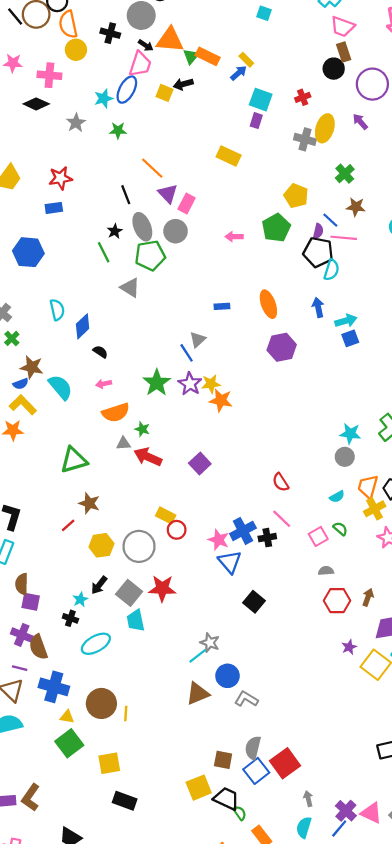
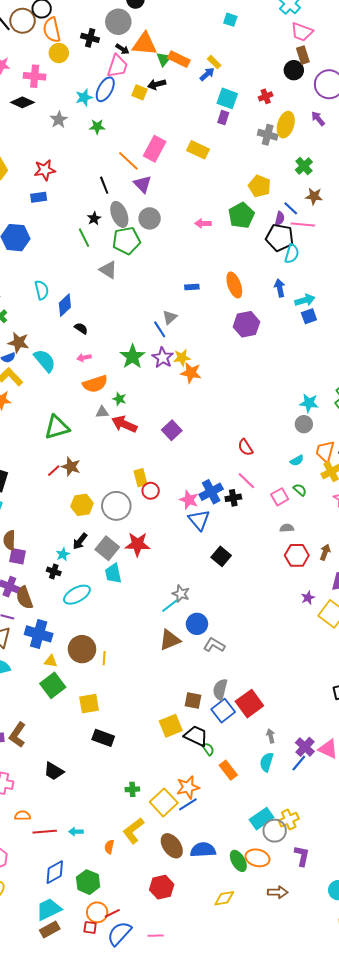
pink rectangle: (187, 204) -> (155, 149), moved, size x1.4
yellow rectangle: (166, 515) -> (141, 478), turned 48
red line: (68, 525) -> (54, 471), moved

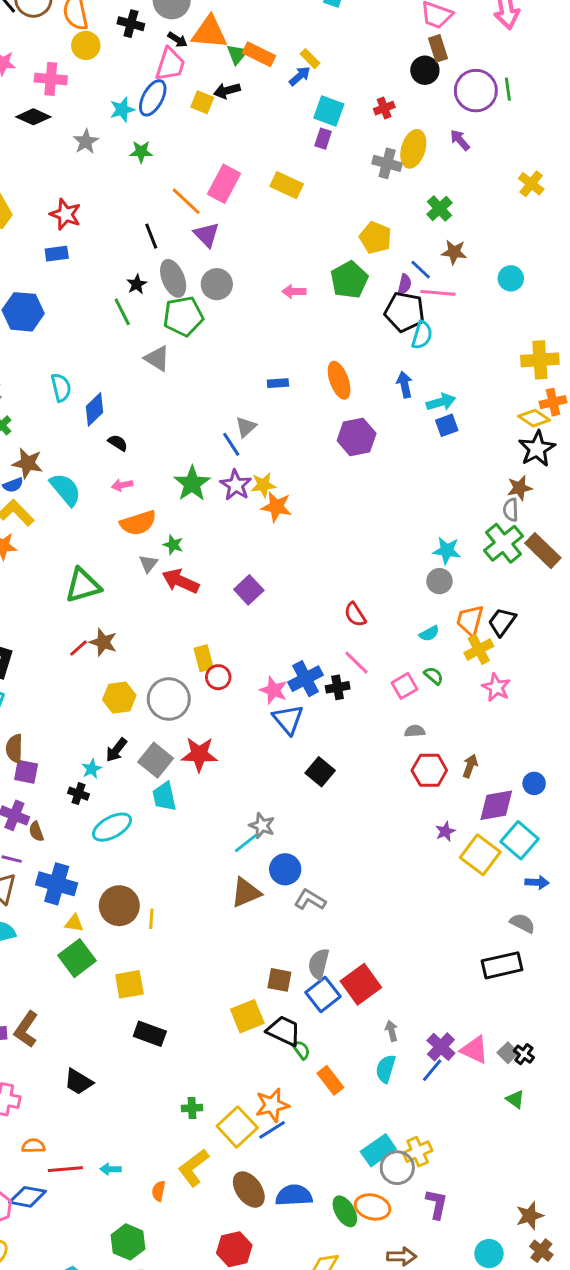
red star: (45, 170) -> (65, 214), turned 30
gray triangle: (102, 412) -> (148, 564), turned -48
brown semicircle: (25, 598) -> (36, 831), size x0.6
blue diamond: (55, 872) -> (28, 1197), moved, turned 40

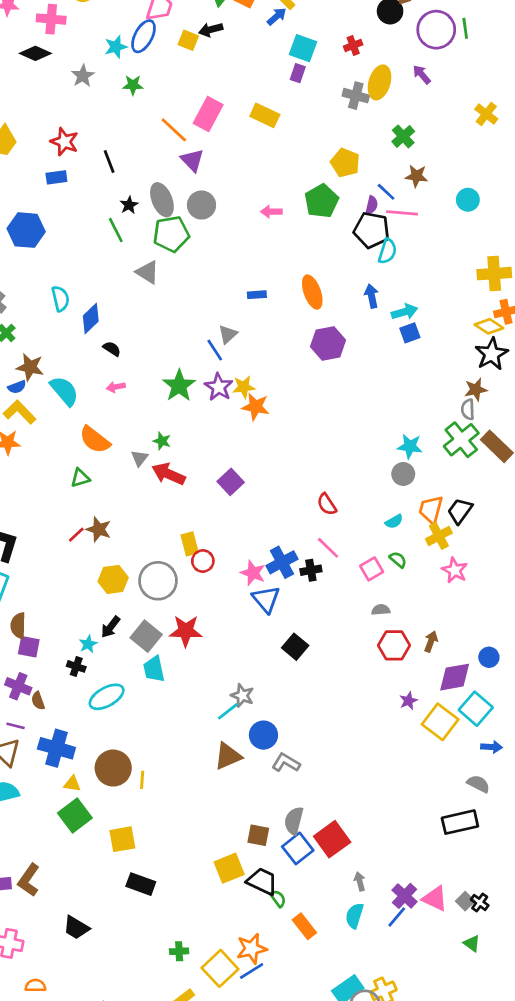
black line: (151, 236) -> (109, 162), moved
orange semicircle: (138, 523) -> (95, 440), moved, turned 56
green triangle: (83, 585) -> (80, 478), size x0.6

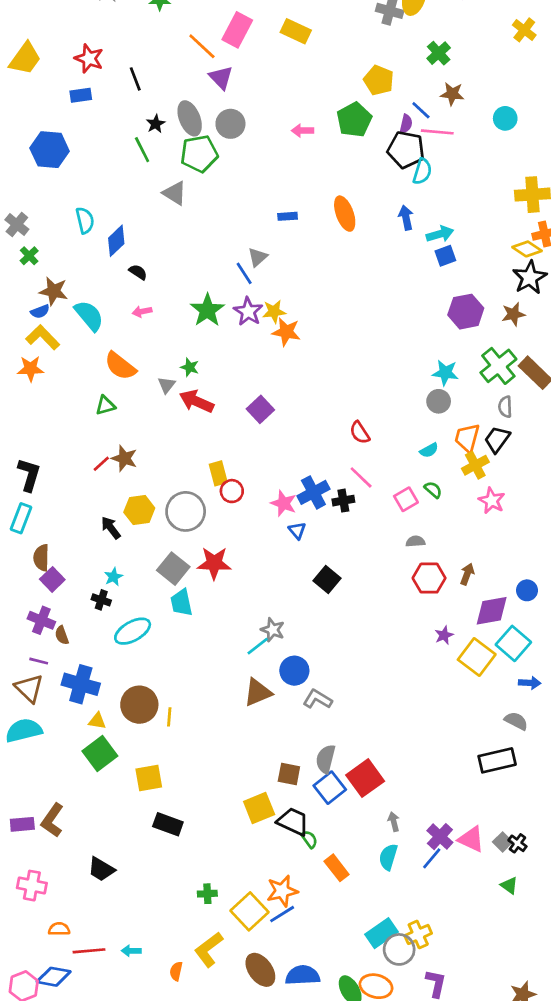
purple hexagon: (328, 343) -> (466, 312), moved
gray semicircle: (468, 409) -> (505, 407), moved
blue triangle: (266, 599) -> (297, 531), size x0.6
black arrow: (111, 627) -> (111, 528), moved, turned 105
purple square: (29, 647) -> (52, 579), turned 35

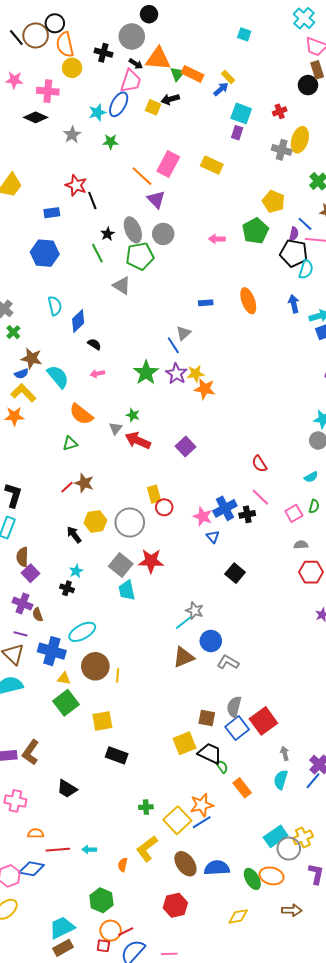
red star: (89, 59) -> (76, 185), moved
blue hexagon: (50, 150) -> (45, 253), moved
green semicircle: (433, 490) -> (314, 506), turned 64
cyan ellipse: (133, 631) -> (82, 632), moved

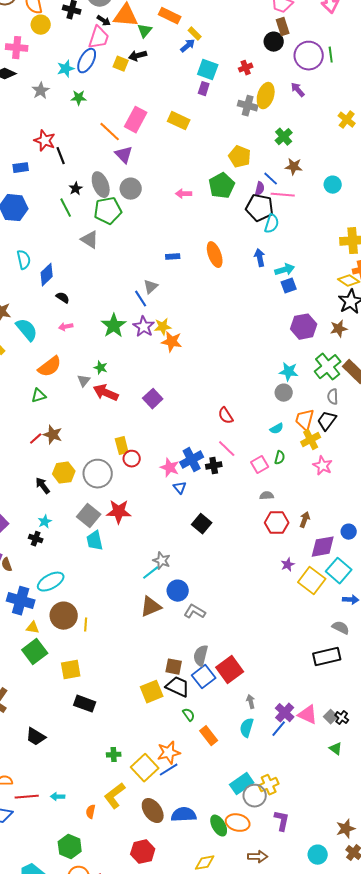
orange rectangle: (193, 74) -> (170, 16), moved
orange semicircle: (81, 414) -> (50, 367), turned -75
black trapezoid: (210, 753) -> (178, 687), moved

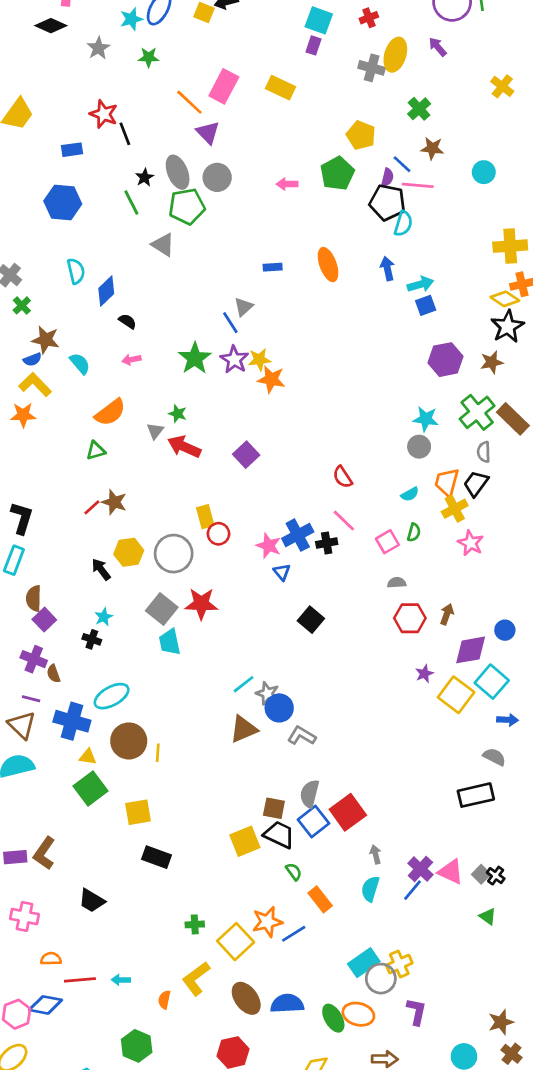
cyan semicircle: (27, 330) -> (80, 364), size x0.7
gray star: (162, 561) -> (267, 693), moved
blue line: (169, 770) -> (294, 934), moved

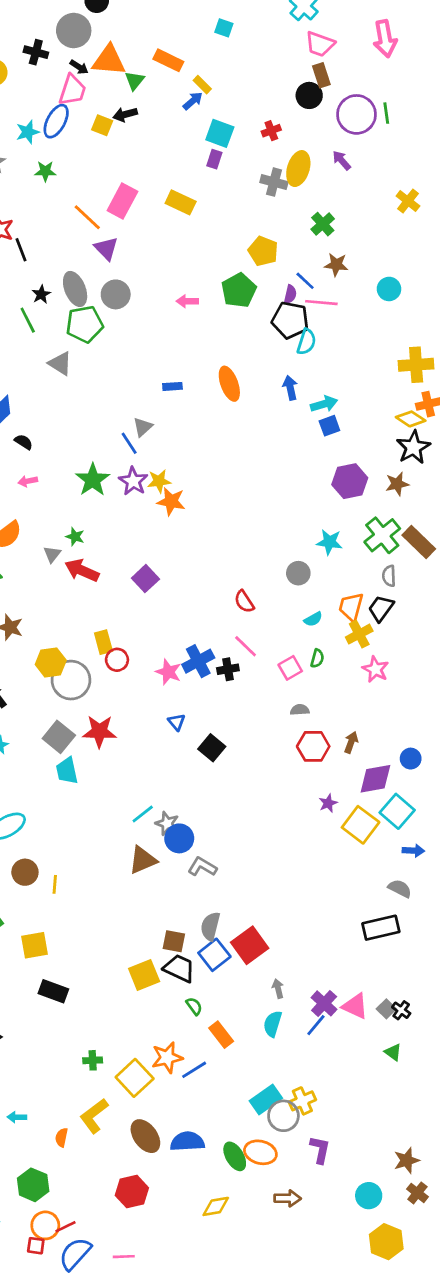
gray circle: (419, 447) -> (298, 573), moved
yellow hexagon: (129, 552) -> (51, 662), moved
blue triangle: (282, 572) -> (177, 722), moved
brown circle: (129, 741) -> (25, 872), size x0.7

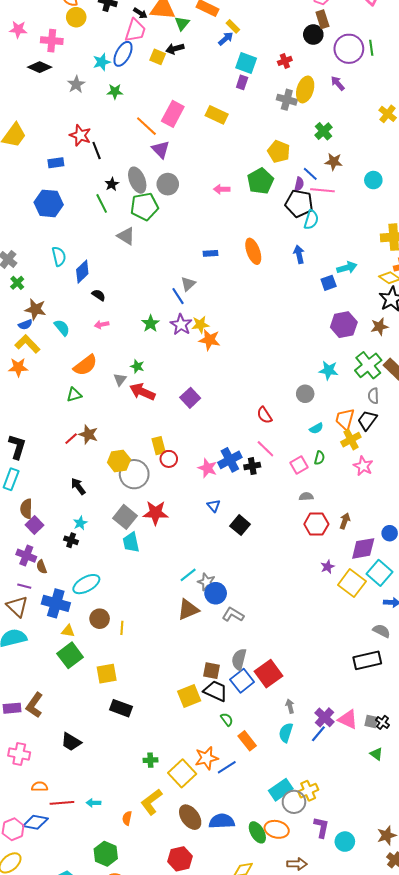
cyan arrow: (324, 404) -> (347, 268), moved
green star: (93, 480) -> (150, 324), size x0.7
gray square: (386, 1009) -> (371, 721), turned -32
cyan circle: (369, 1196) -> (345, 842), moved

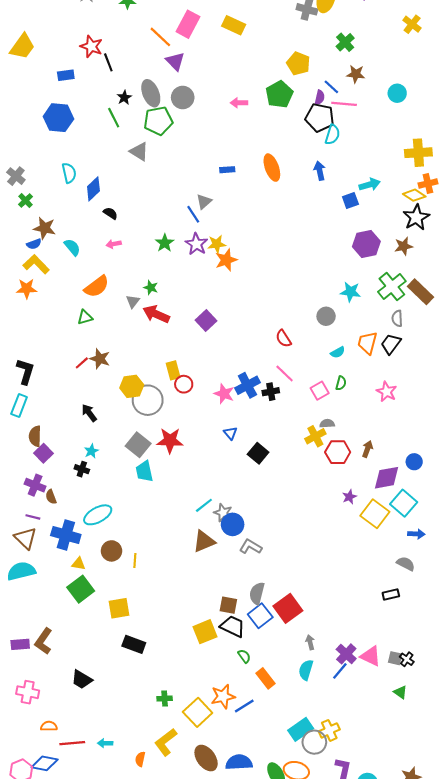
orange star: (209, 340) -> (226, 260), turned -30
yellow cross: (351, 440) -> (315, 436), moved
black rectangle: (367, 660) -> (391, 594), size x0.6

